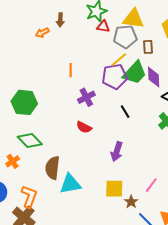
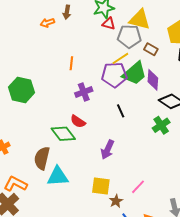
brown rectangle: (148, 47) -> (151, 49), turned -64
green diamond: (30, 141) -> (63, 134), moved
orange L-shape: (29, 197) -> (15, 184), turned -90

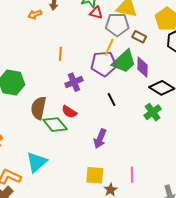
yellow line: (120, 58) -> (109, 47), turned -30
brown semicircle: (42, 158) -> (38, 108), moved
cyan triangle: (58, 176) -> (37, 162), moved, turned -35
pink line: (138, 187) -> (132, 175), turned -42

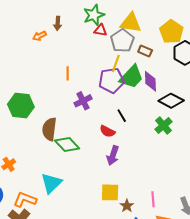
gray pentagon: (117, 25) -> (122, 41), turned -30
red semicircle: (69, 112) -> (107, 131), moved
pink line: (132, 175) -> (153, 199), moved

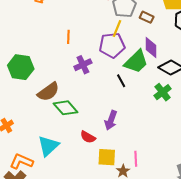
green trapezoid: (132, 77) -> (136, 62), moved
brown semicircle: (49, 129) -> (48, 92), turned -135
red semicircle: (107, 131) -> (88, 137), moved
pink line: (153, 199) -> (136, 159), moved

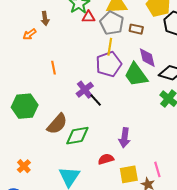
orange line: (68, 37) -> (54, 68), moved
green trapezoid: (136, 62) -> (136, 75), turned 112
black line: (121, 81) -> (96, 100), moved
green diamond: (65, 108) -> (77, 136), turned -45
red semicircle: (88, 137) -> (106, 159), turned 147

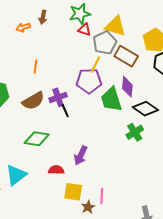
brown rectangle: (136, 29) -> (126, 56), size x1.6
brown semicircle: (57, 124) -> (33, 101), moved

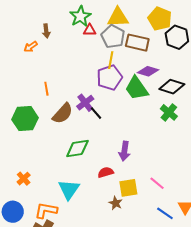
orange line: (35, 67) -> (46, 89), moved
purple diamond: (127, 87) -> (148, 71), turned -60
pink line: (102, 196) -> (157, 183), turned -35
brown star: (88, 207) -> (116, 203), moved

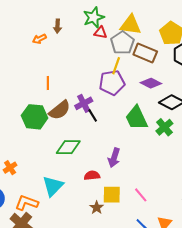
green trapezoid: (137, 88) -> (137, 118), moved
green hexagon: (25, 119) -> (35, 117), moved

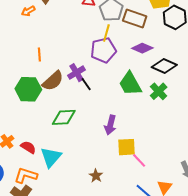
red semicircle: (92, 175) -> (28, 147), moved, turned 42
yellow square: (112, 195) -> (126, 147), moved

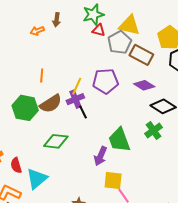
yellow line: (106, 33) -> (77, 86), moved
green trapezoid: (130, 84) -> (119, 140), moved
red semicircle: (28, 147) -> (16, 165), turned -147

